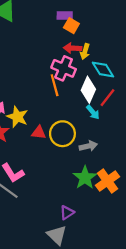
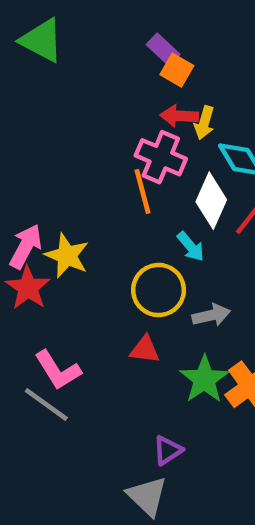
purple rectangle: (65, 15) -> (163, 49), turned 42
cyan arrow: (93, 112) -> (191, 246), moved
red triangle: (39, 133) -> (145, 350), moved

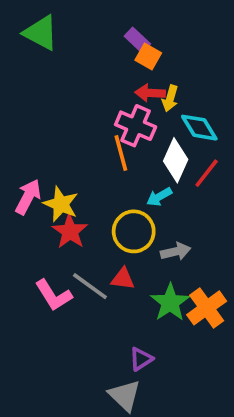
cyan arrow: (191, 246) -> (159, 197), turned 100
red star: (28, 288) -> (70, 231), moved
gray line: (46, 405) -> (90, 286), moved

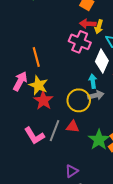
orange line: (121, 153) -> (36, 57), moved
cyan arrow: (159, 197) -> (93, 81), turned 112
gray arrow: (176, 251) -> (96, 95), moved
gray line: (90, 286) -> (54, 131), turned 75
purple triangle: (141, 359) -> (72, 171), moved

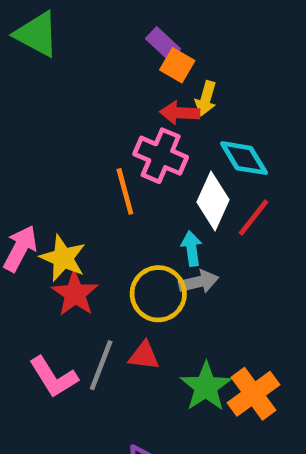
yellow arrow: (99, 27) -> (206, 99), moved
orange line: (36, 57) -> (125, 191), moved

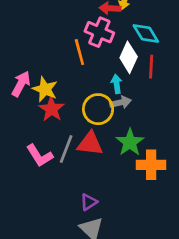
red line: (253, 218) -> (151, 67), turned -35
red triangle: (144, 356) -> (90, 144), size x1.5
green star: (206, 387) -> (130, 142), moved
orange cross: (253, 394) -> (151, 165), turned 36

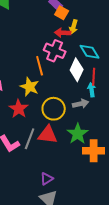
cyan arrow: (117, 84) -> (92, 90), moved
yellow star: (45, 89) -> (30, 87), moved
gray arrow: (121, 102) -> (81, 104), moved

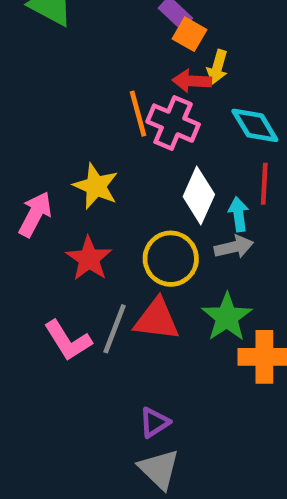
orange line: (40, 66) -> (138, 114), moved
white diamond: (77, 70) -> (199, 196), moved
yellow star: (30, 87) -> (96, 186), moved
cyan arrow: (92, 90) -> (239, 214), moved

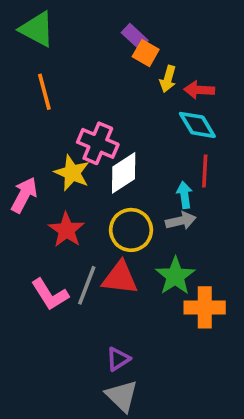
red arrow: (192, 81) -> (199, 90), moved
orange line: (138, 114) -> (44, 92), moved
pink cross: (173, 123) -> (98, 143), moved
white diamond: (199, 196) -> (124, 173), moved, turned 33

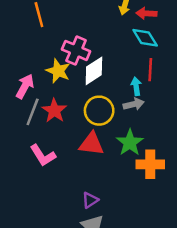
gray line: (87, 285) -> (33, 112), moved

